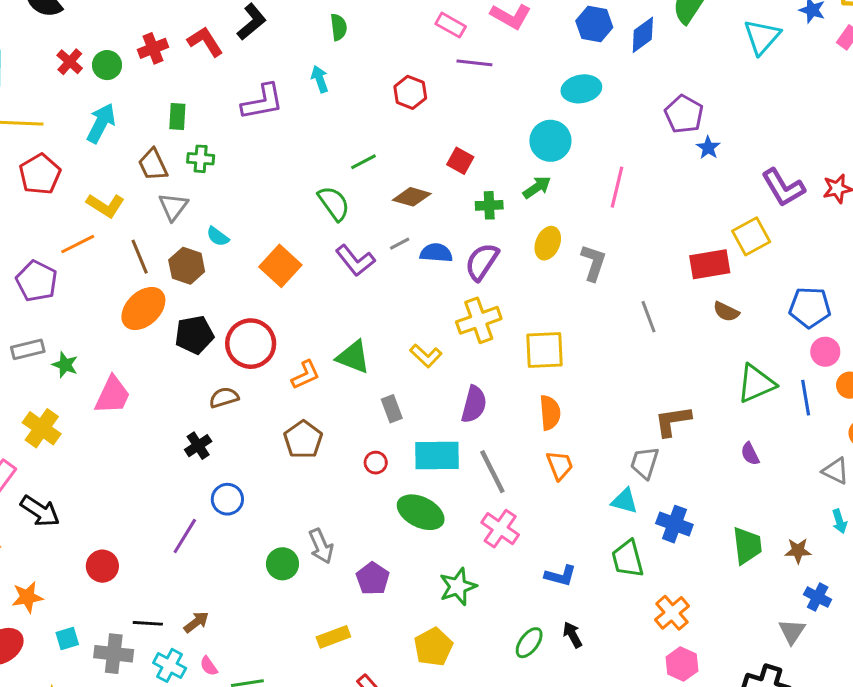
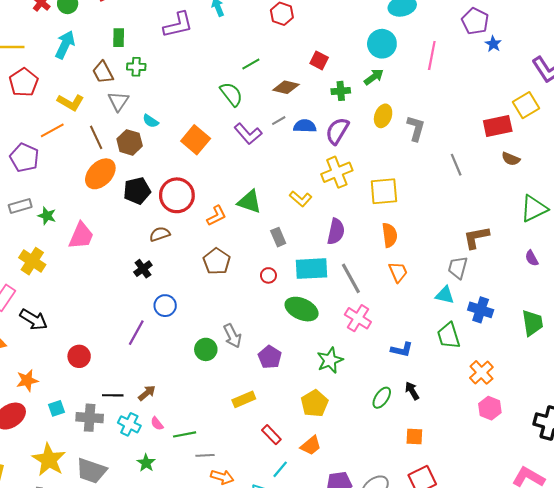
pink line: (617, 187) -> (432, 56), moved

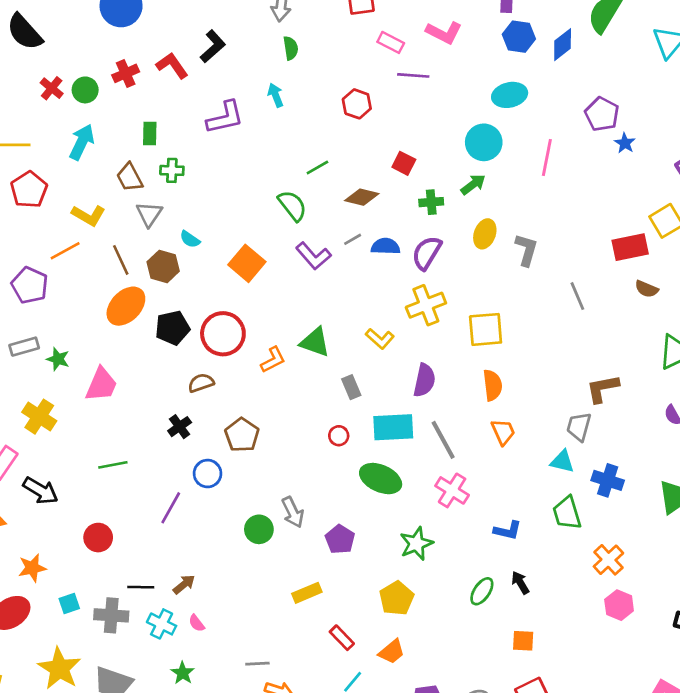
brown pentagon: (217, 261) -> (242, 435), moved
green line: (185, 434) -> (113, 465), moved

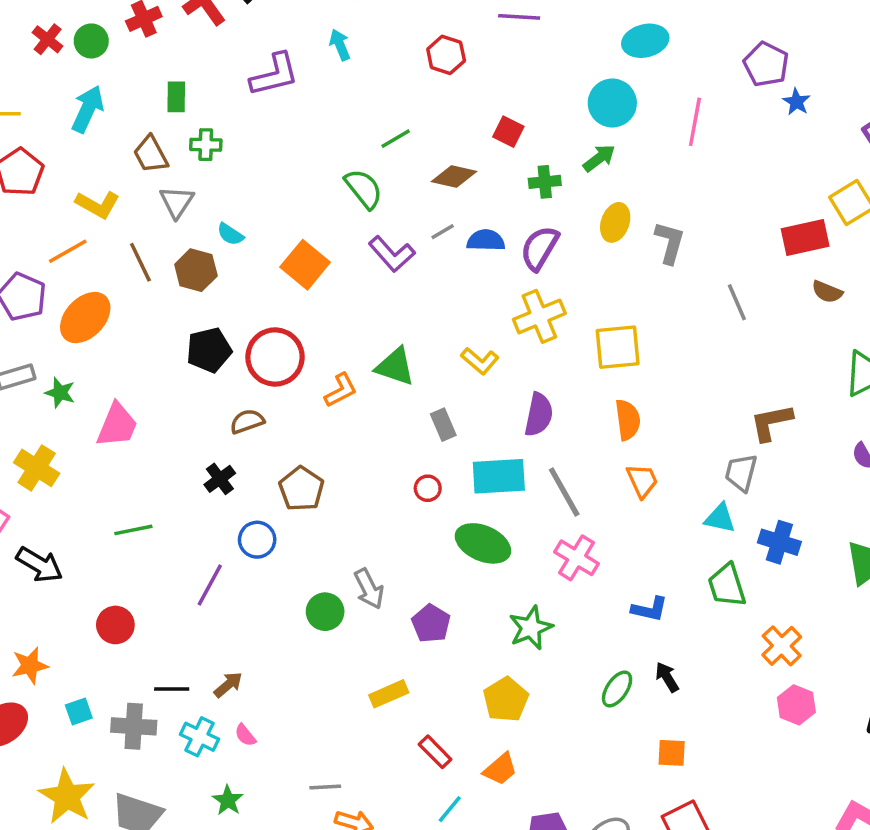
orange ellipse: (126, 306) -> (85, 318), moved

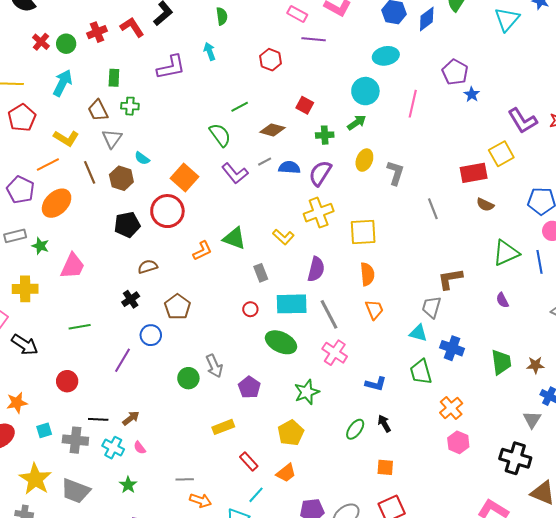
red circle: (275, 357) -> (167, 211), moved
yellow cross: (37, 468) -> (25, 289), turned -35

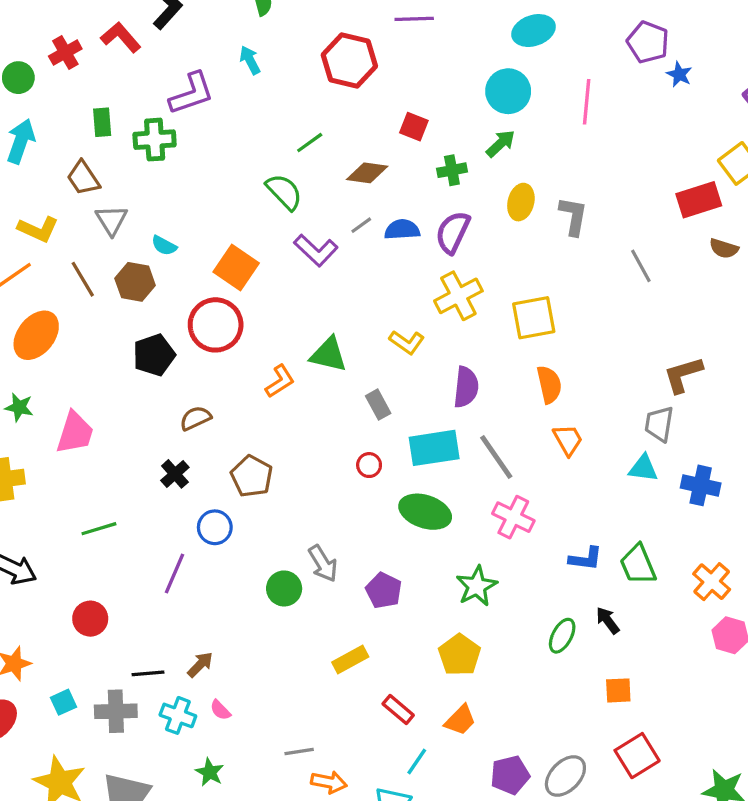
red hexagon: (271, 60) -> (349, 61), size x1.5
green cross: (130, 106) -> (155, 140), moved, size x1.4
green trapezoid: (421, 372) -> (638, 565), moved

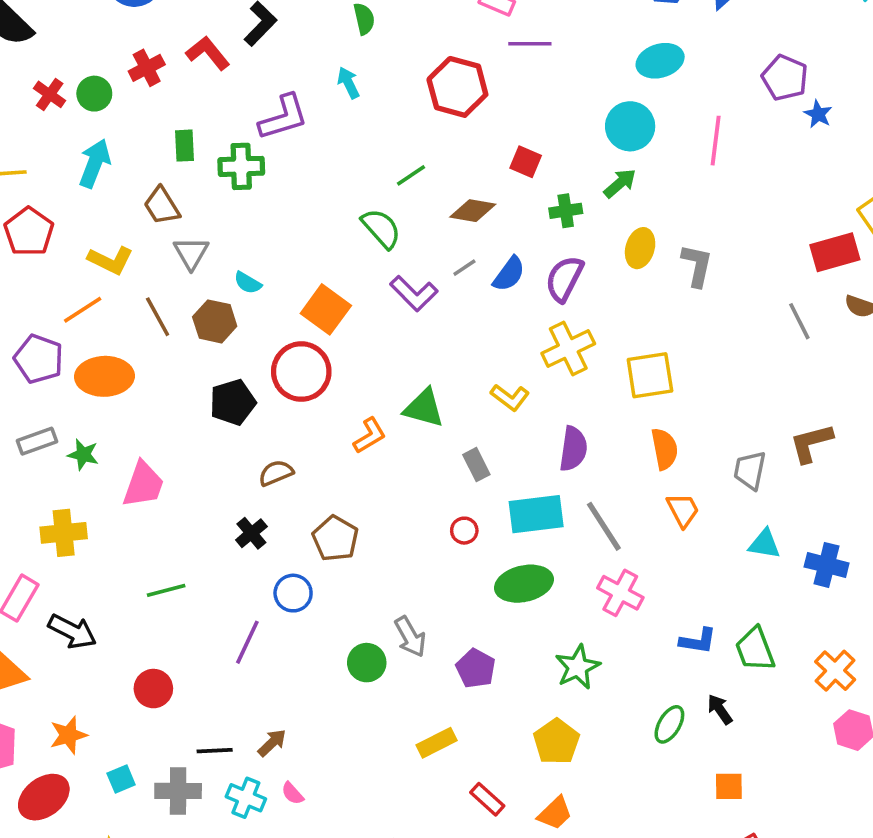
blue semicircle: (402, 230) -> (509, 274), turned 128
gray line: (641, 266) -> (799, 321), moved
orange ellipse: (36, 335) -> (104, 376), turned 48
gray trapezoid: (659, 424) -> (750, 470), moved
green ellipse: (425, 512) -> (524, 584), turned -33

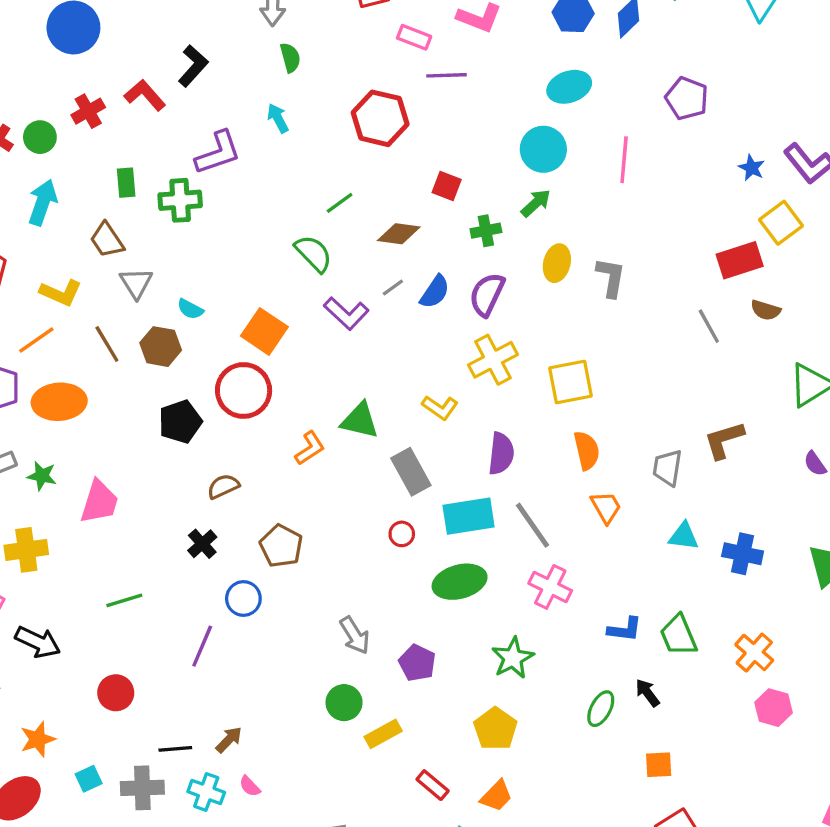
blue star: (818, 114) -> (752, 168), moved
gray rectangle: (476, 465) -> (411, 472), size x1.5
green circle: (367, 663) -> (344, 703), moved

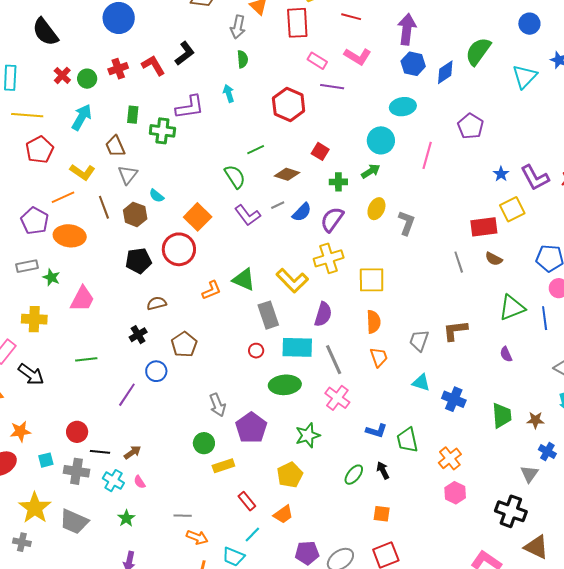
yellow L-shape: (440, 408) -> (292, 281), size x1.5
purple pentagon: (417, 663) -> (251, 428), size x1.4
red circle: (116, 693) -> (77, 432), moved

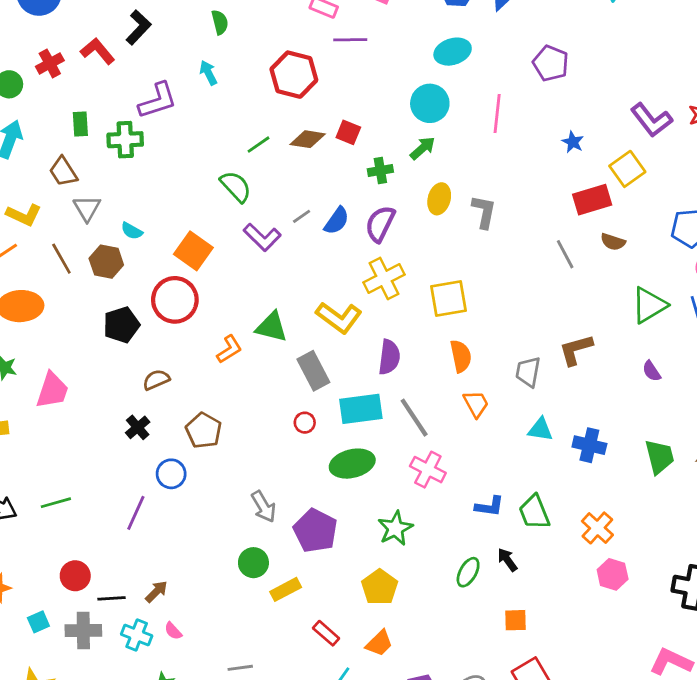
brown diamond: (287, 174) -> (308, 139), moved
blue star: (501, 174) -> (573, 142), moved
green line: (86, 359) -> (56, 503), moved

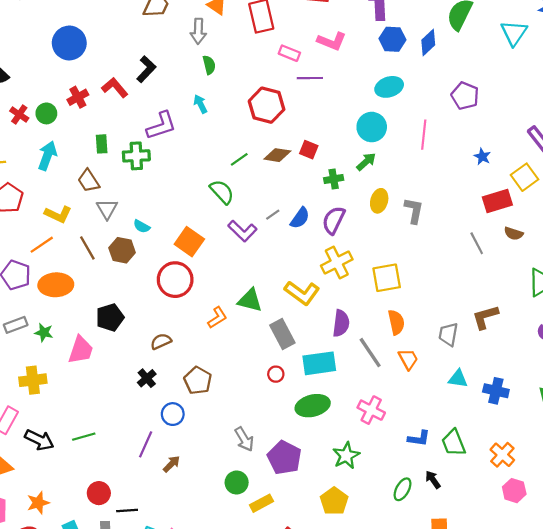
black pentagon: (121, 325) -> (110, 317), moved
gray line: (414, 418) -> (370, 353), moved
brown arrow: (156, 592) -> (172, 464), moved

